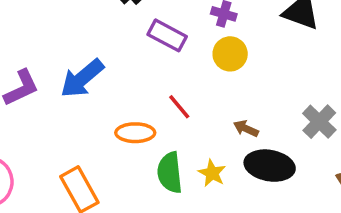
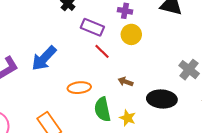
red line: (179, 107) -> (102, 51), moved
brown arrow: (246, 128) -> (126, 82), moved
yellow star: (212, 173) -> (128, 118), moved

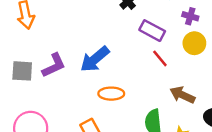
brown arrow: (126, 82) -> (182, 95), size x1.5
orange ellipse: (79, 88) -> (111, 94), moved

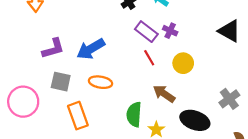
purple cross: (190, 16) -> (170, 31), moved
yellow circle: (194, 43) -> (183, 63), moved
gray square: (22, 71) -> (61, 82), moved

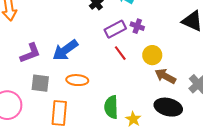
purple rectangle: (146, 32) -> (115, 29), turned -60
brown arrow: (164, 94) -> (165, 76), moved
orange rectangle: (78, 116) -> (59, 113), turned 30

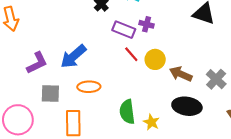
purple rectangle: (115, 29) -> (124, 30), turned 55
yellow circle: (152, 55) -> (155, 59), moved

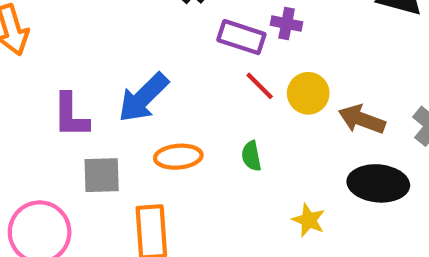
purple L-shape: (37, 63) -> (71, 115), turned 120
green semicircle: (127, 112) -> (251, 156), moved, size x0.6

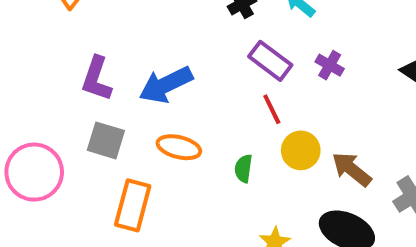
purple cross: (287, 24) -> (330, 65), moved
yellow circle: (308, 93) -> (301, 150), moved

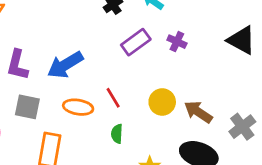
purple rectangle: (270, 61) -> (136, 42), turned -68
red line: (272, 109) -> (113, 98), moved
green semicircle: (243, 168) -> (117, 134), moved

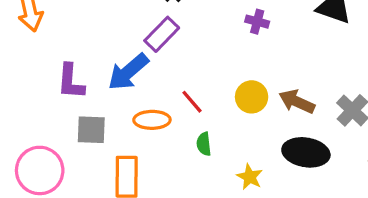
purple rectangle: (136, 42) -> (162, 34), moved

